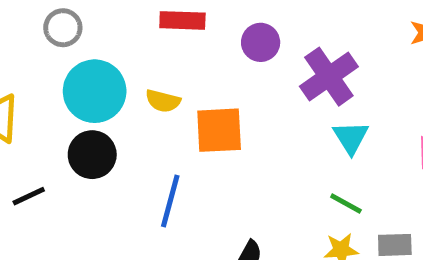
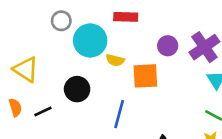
purple circle: (261, 42) -> (168, 46), moved
cyan circle: (95, 91) -> (90, 40), moved

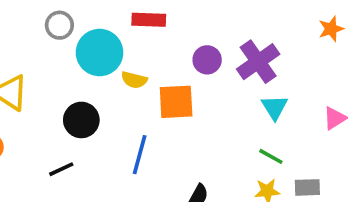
black line: (43, 111) -> (61, 169), moved

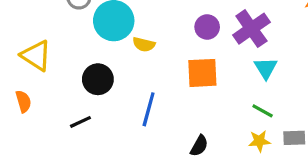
orange square: (176, 102) -> (202, 73), moved

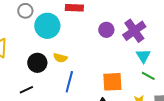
yellow semicircle: (144, 44) -> (60, 58), moved
orange square: (202, 73) -> (112, 82), moved
green line: (263, 111) -> (148, 76), moved

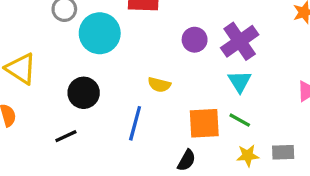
cyan triangle: (143, 56) -> (240, 82), moved
yellow semicircle: (60, 58) -> (159, 85), moved
green line: (148, 76) -> (240, 120), moved

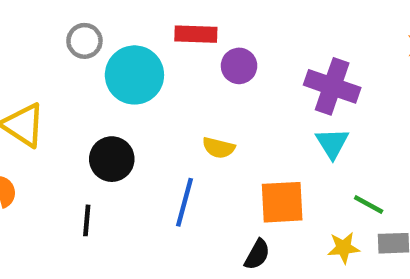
purple circle: (195, 40) -> (239, 66), moved
purple cross: (240, 41) -> (332, 86), turned -36
green line: (240, 120) -> (369, 205), moved
black line: (66, 136) -> (87, 220), turned -60

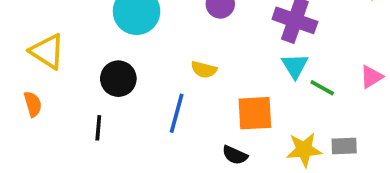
green line: (369, 205) -> (322, 88), moved
yellow star: (344, 248) -> (304, 150), size x1.4
black semicircle: (257, 255) -> (235, 155), turned 85

